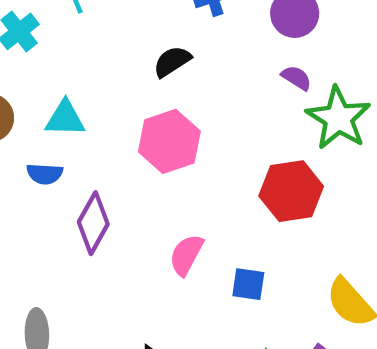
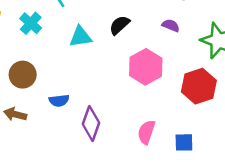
purple semicircle: (296, 78) -> (171, 25), moved
cyan triangle: (65, 118) -> (80, 37), moved
pink hexagon: (169, 141) -> (146, 67), moved

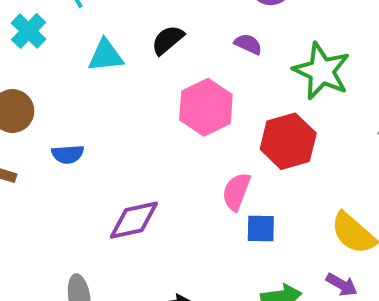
purple diamond: (91, 123) -> (134, 220), moved, turned 56
pink semicircle: (146, 132) -> (236, 192), moved

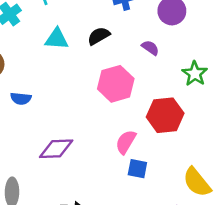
green star: (322, 71) -> (195, 74), size x0.7

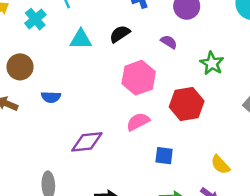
pink semicircle: (126, 142) -> (138, 122), moved, turned 35
yellow semicircle: (197, 182) -> (220, 165), size x0.7

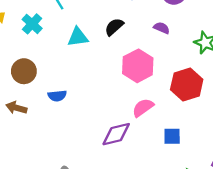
purple diamond: (87, 142) -> (116, 134), moved

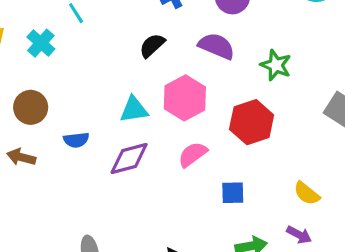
purple semicircle: (162, 28) -> (216, 46), size x1.6
cyan triangle: (78, 37) -> (134, 110), moved
purple diamond: (116, 134) -> (129, 159), moved

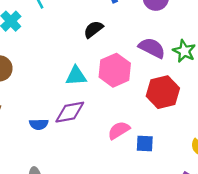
purple semicircle: (216, 46) -> (152, 48), moved
blue semicircle: (76, 140) -> (39, 124), moved
pink semicircle: (193, 154) -> (119, 130), moved

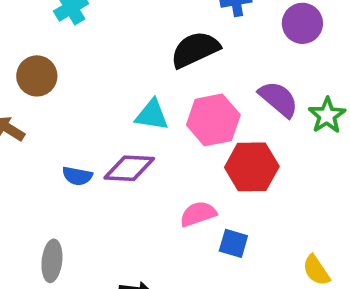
black semicircle: (93, 29) -> (195, 50), size x1.5
red hexagon: (163, 92) -> (252, 167), moved

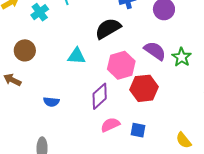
cyan triangle: (152, 115) -> (77, 56), moved
purple diamond: (129, 168) -> (100, 96), moved, turned -40
pink semicircle: (198, 214) -> (110, 125), moved

